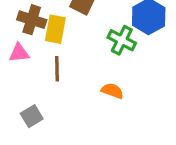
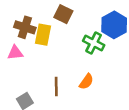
brown line: (57, 69) -> (56, 86), moved
orange semicircle: (112, 91) -> (86, 82), turned 105

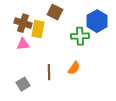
green cross: (94, 43) -> (80, 36), turned -30
pink triangle: (15, 53) -> (23, 44), moved

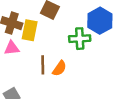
orange semicircle: (74, 68) -> (59, 68), moved
brown line: (49, 72) -> (43, 65), moved

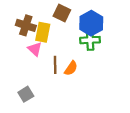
blue hexagon: (100, 21) -> (91, 23), moved
pink triangle: (12, 48) -> (35, 49), moved, turned 49

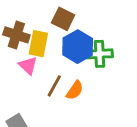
blue hexagon: (91, 23) -> (78, 47), moved
brown line: (55, 65) -> (54, 86), turned 30

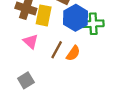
pink triangle: (28, 66) -> (31, 41), moved

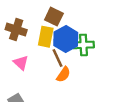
yellow rectangle: (44, 15) -> (46, 37), moved
brown line: (57, 50) -> (58, 58), moved, turned -54

